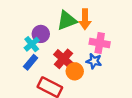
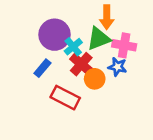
green triangle: (67, 20) -> (99, 39), moved
purple circle: (41, 34) -> (55, 35), size x1.5
cyan cross: (32, 44) -> (73, 47), moved

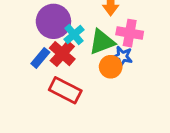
green triangle: (99, 39) -> (102, 42), moved
red cross: (81, 64) -> (62, 54), moved
orange circle: (95, 79) -> (111, 67), moved

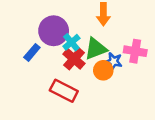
pink cross: (130, 33) -> (135, 51), moved
red cross: (62, 54) -> (74, 59), moved
blue rectangle: (40, 58) -> (32, 52), moved

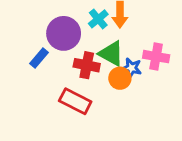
cyan cross: (71, 42) -> (98, 19), moved
green triangle: (96, 49) -> (111, 54), turned 50
red cross: (74, 59) -> (87, 65), turned -30

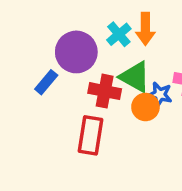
red rectangle: (75, 101) -> (90, 135), turned 72

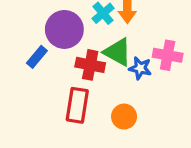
orange circle: (145, 107) -> (124, 117), moved

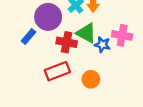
red rectangle: (77, 105) -> (57, 71), turned 60

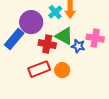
blue rectangle: (28, 37) -> (14, 39), size x1.5
orange circle: (91, 79) -> (62, 70), moved

